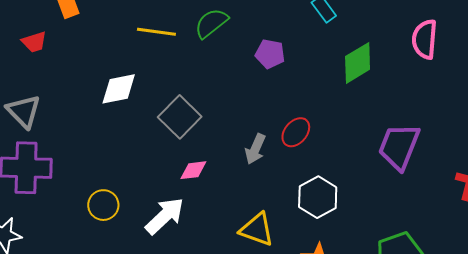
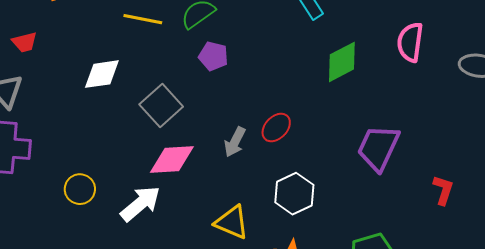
red trapezoid: (34, 42) -> (25, 42), moved
purple pentagon: (270, 54) -> (213, 56), moved
pink diamond: (193, 170) -> (172, 159), size x1.6

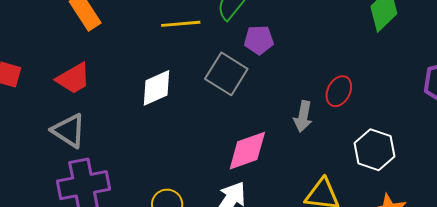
red trapezoid: (25, 42) -> (73, 78), size x1.4
gray square: (161, 105) -> (226, 74), moved

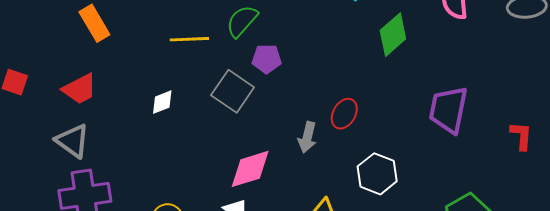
white diamond: (157, 88) -> (162, 102), size x0.7

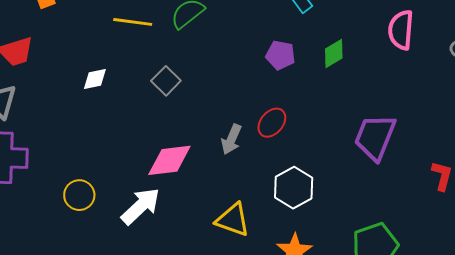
green diamond: (393, 35) -> (334, 53), size x0.7
purple pentagon: (267, 59) -> (280, 55), moved
gray square: (233, 91) -> (166, 81), size x0.7

